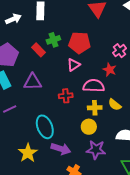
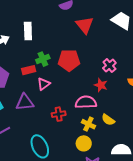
red rectangle: (39, 50) -> (29, 70), turned -56
pink triangle: (74, 65) -> (44, 84), moved
yellow cross: (95, 108) -> (88, 124), turned 32

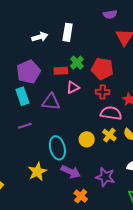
green cross: (43, 59) -> (77, 63), turned -32
red cross: (59, 114) -> (103, 92), moved
yellow circle: (84, 143) -> (87, 139), moved

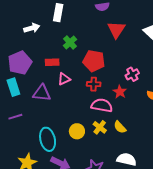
white rectangle: (68, 32) -> (58, 13), moved
green cross: (77, 63) -> (70, 42), moved

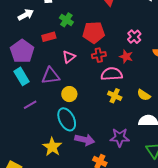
red rectangle: (52, 62) -> (49, 37), moved
yellow semicircle: (120, 127) -> (144, 95), moved
yellow circle: (77, 131) -> (69, 94), moved

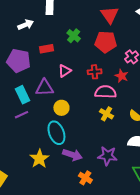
green cross: (66, 20) -> (74, 36), moved
red pentagon: (94, 32) -> (106, 42), moved
purple pentagon: (22, 51) -> (19, 61), turned -30
cyan rectangle: (21, 76) -> (23, 95), moved

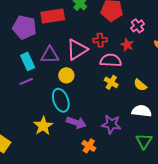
red rectangle: (47, 49) -> (53, 16), size x1.6
pink triangle: (65, 71) -> (77, 50), moved, size x1.6

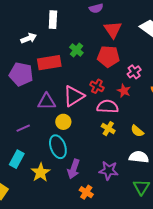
red cross: (100, 40) -> (97, 86), turned 32
cyan rectangle: (28, 61) -> (17, 159), moved, turned 54
purple arrow: (76, 123) -> (74, 169), turned 90

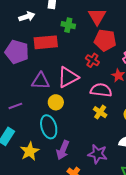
red triangle: (113, 30) -> (97, 16), moved
green cross: (76, 50) -> (68, 25), moved, turned -32
red cross: (97, 86) -> (92, 60), moved

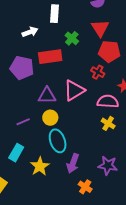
green cross: (68, 25) -> (72, 38), turned 32
yellow circle: (56, 102) -> (50, 118), moved

